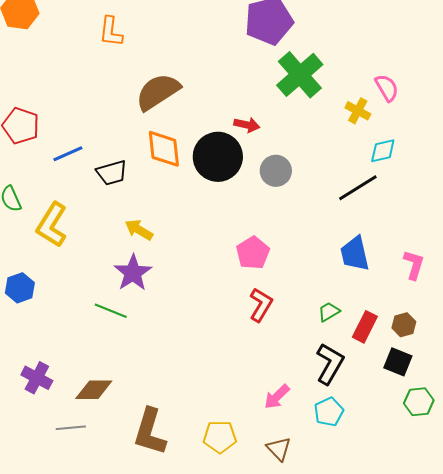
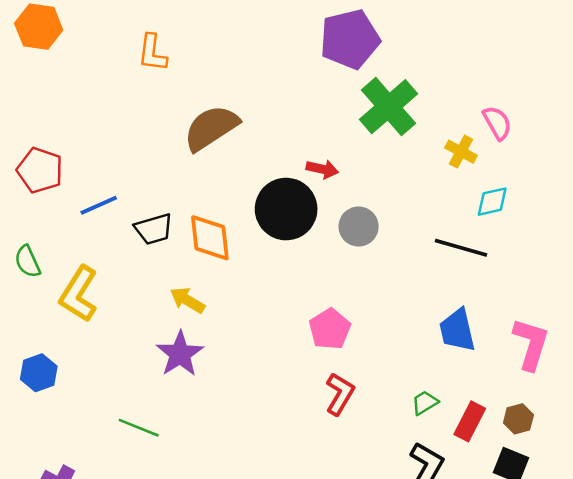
orange diamond: (164, 149) -> (210, 238), moved
black line: (358, 188) -> (461, 248), turned 48
pink L-shape: (414, 265) -> (531, 344), size x1.4
green line: (111, 311) -> (139, 428), moved

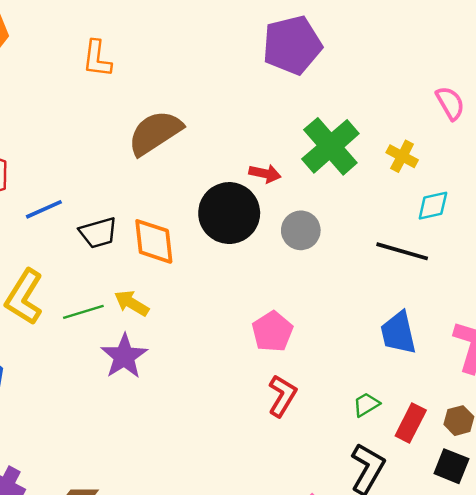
green cross: (389, 107) -> (330, 146), moved
pink semicircle: (497, 123) -> (450, 103), moved
green line: (139, 428) -> (83, 312), moved, turned -39

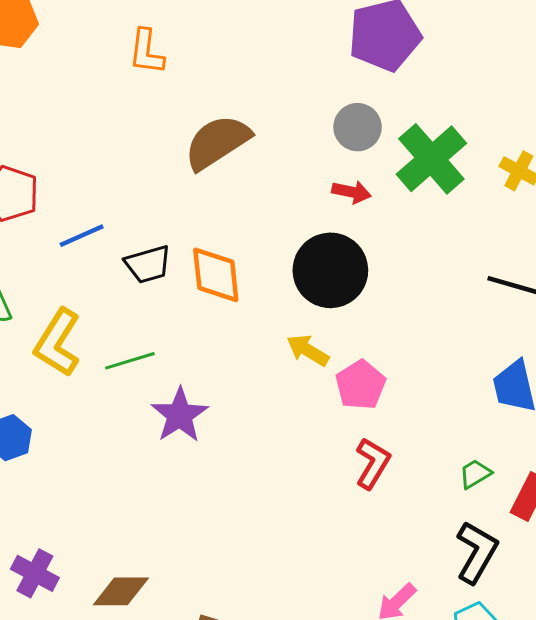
black circle: (229, 213) -> (330, 270), moved
gray circle: (301, 230) -> (358, 127), moved
yellow arrow: (132, 303) -> (308, 350), moved

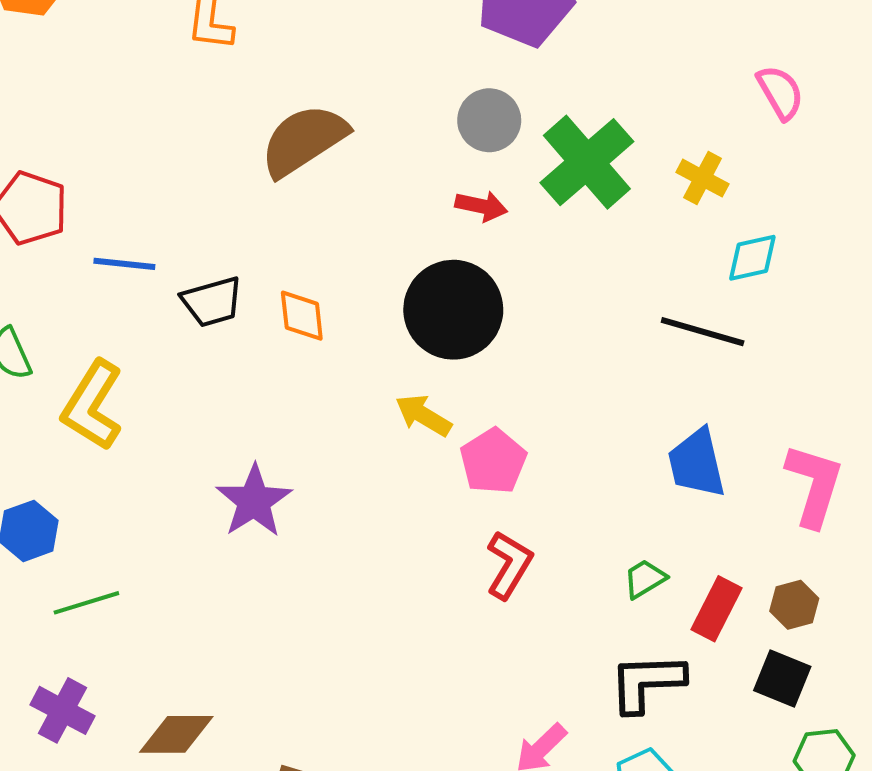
blue line: (82, 236) -> (124, 264), turned 30
orange diamond: (216, 275) -> (302, 316), size x0.7
green line: (130, 361) -> (86, 603), moved
black L-shape: (477, 552) -> (647, 683), turned -122

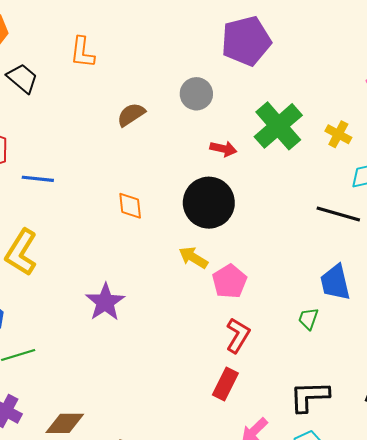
gray circle: (489, 120) -> (196, 94), moved
brown semicircle: (304, 140) -> (131, 115), size x0.6
black trapezoid: (212, 302) -> (22, 78), moved, turned -124
green trapezoid: (645, 579) -> (308, 319), moved, turned -40
red rectangle: (716, 609) -> (225, 384), moved

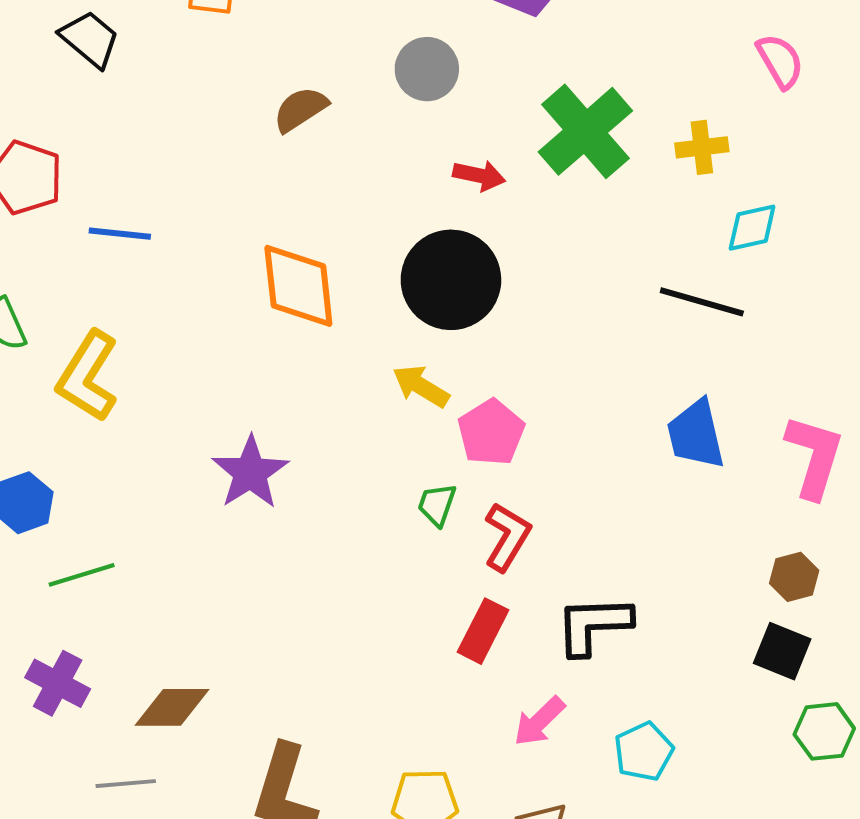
yellow cross: (338, 134) -> (702, 147), turned -35
orange diamond: (130, 206) -> (298, 286), size x1.6
green trapezoid: (308, 319) -> (437, 505), moved
black L-shape: (309, 396) -> (593, 625), moved

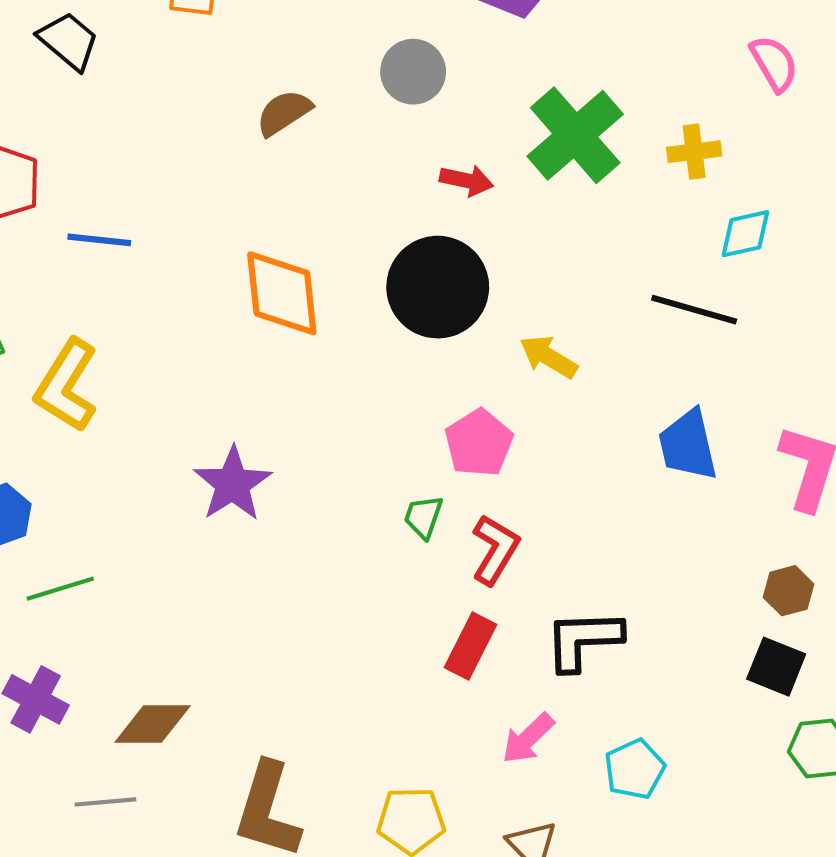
yellow arrow: (421, 386) -> (549, 357), moved

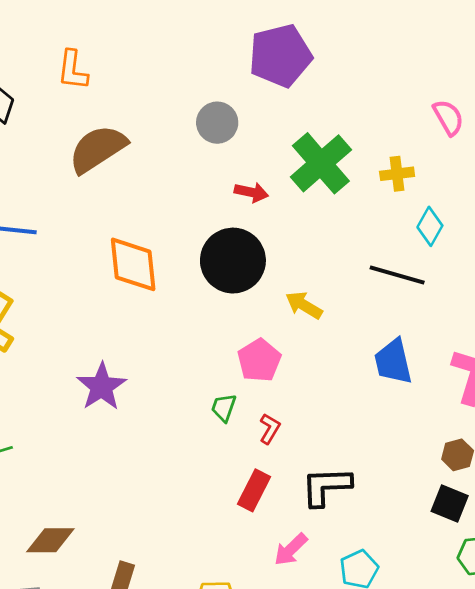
brown semicircle: (284, 113) -> (98, 149), moved, size x1.6
cyan diamond: (745, 234) -> (430, 226), turned -48
red L-shape: (495, 550) -> (270, 429), size x0.7

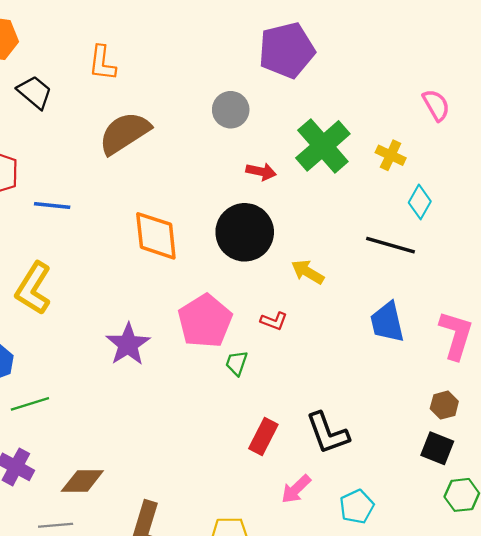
yellow cross: (397, 174) -> (391, 155), turned 32
pink pentagon: (259, 360) -> (205, 321), moved, size x1.4
red L-shape: (270, 429) -> (274, 321), moved, turned 80
black L-shape: (326, 486) -> (328, 433), turned -108

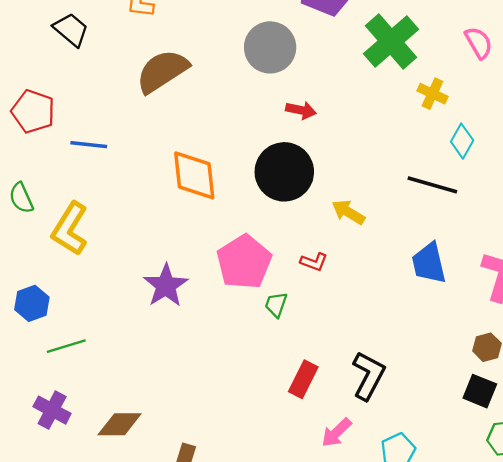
gray circle: (231, 110) -> (270, 47), size x1.4
green cross: (323, 146) -> (391, 42), moved
black L-shape: (328, 433) -> (368, 376), turned -132

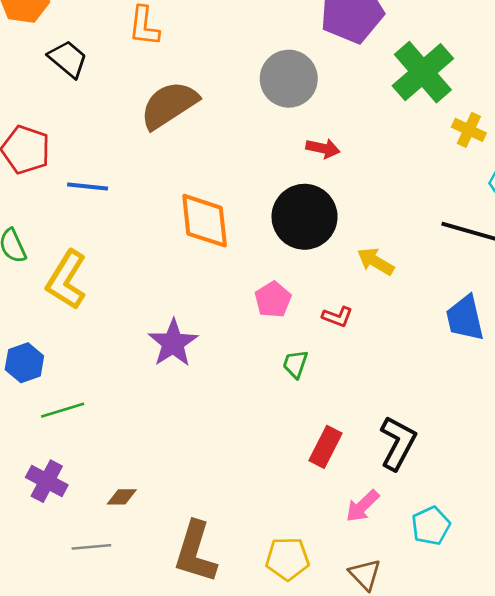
pink pentagon: (244, 262) -> (273, 300), moved, size x0.6
brown diamond: (120, 424) -> (122, 497), size x0.6

